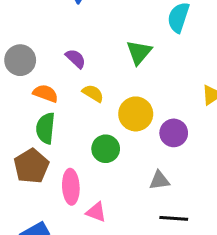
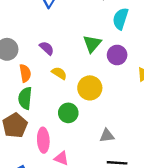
orange semicircle: (46, 93) -> (25, 73), turned 60
purple circle: (174, 133) -> (117, 55), moved

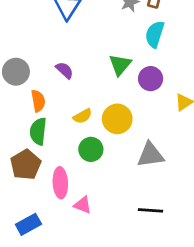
yellow semicircle: (59, 73) -> (83, 116), moved, turned 119
gray triangle: (107, 136) -> (151, 155), moved, size x1.5

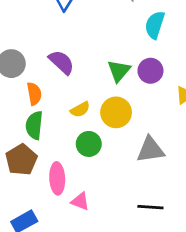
green triangle: (120, 65) -> (119, 71), moved
purple semicircle: (64, 70) -> (62, 62), size x1.4

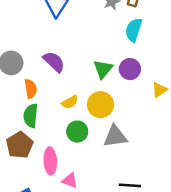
gray triangle: (150, 150) -> (115, 136), moved

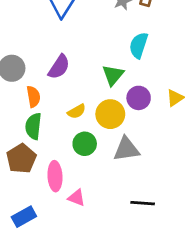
cyan semicircle: (134, 30) -> (139, 45), moved
purple semicircle: (54, 62) -> (59, 67), turned 80
purple circle: (130, 69) -> (139, 98), moved

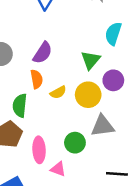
orange semicircle: (33, 97) -> (37, 79), moved
green circle: (85, 144) -> (75, 143), moved

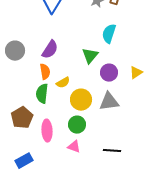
yellow circle: (88, 95) -> (81, 100), moved
green semicircle: (20, 106) -> (42, 94), moved
gray triangle: (103, 126) -> (109, 102), moved
pink triangle: (58, 169) -> (74, 147), moved

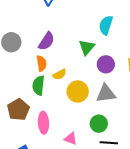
green circle: (77, 125) -> (99, 124), moved

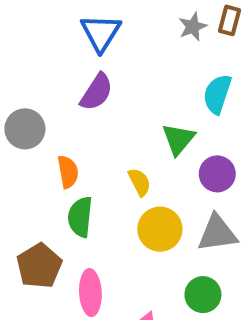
purple semicircle: (46, 41) -> (97, 92), moved
orange semicircle: (41, 63) -> (68, 172), moved
yellow semicircle: (60, 74) -> (140, 182), moved, turned -88

